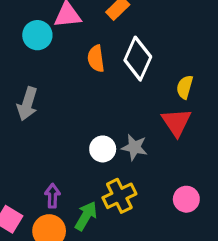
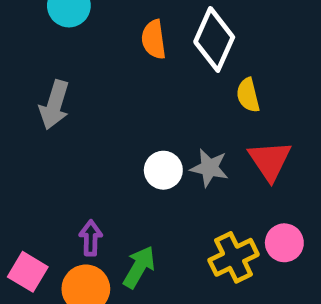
yellow semicircle: (185, 87) -> (248, 95), moved, turned -30
red triangle: (176, 122) -> (270, 160), moved
yellow cross: (119, 196) -> (234, 257), moved

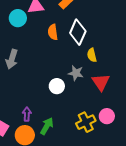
gray star: (209, 168) -> (76, 73), moved

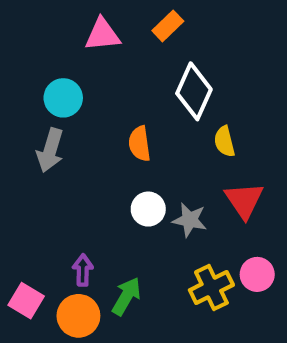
cyan circle: (18, 18) -> (63, 98), moved
orange semicircle: (53, 32) -> (139, 144), moved
gray star: (76, 73) -> (190, 220), moved

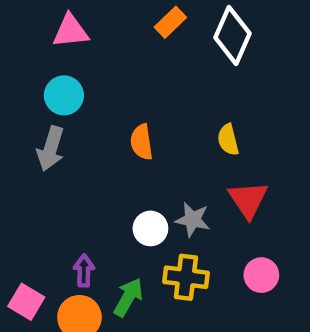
pink triangle: (102, 35) -> (71, 31), moved
white diamond: (194, 91) -> (233, 35), moved
white circle: (148, 209) -> (150, 228), moved
yellow cross: (211, 287) -> (186, 277), moved, turned 33

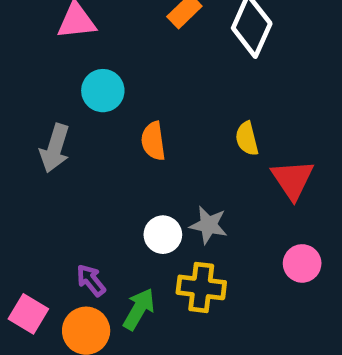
cyan circle: (64, 95) -> (103, 91), moved
red triangle: (248, 200) -> (292, 179), moved
purple arrow: (84, 271) -> (91, 280), turned -40
pink circle: (261, 275) -> (302, 263), moved

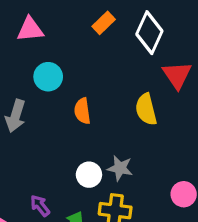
yellow semicircle: (247, 139) -> (146, 109), size x1.4
red triangle: (292, 179) -> (177, 75), moved

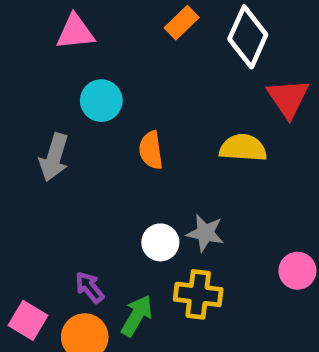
yellow semicircle: (146, 109) -> (243, 148), turned 108

